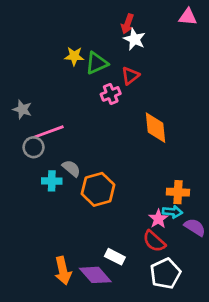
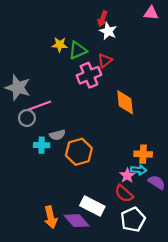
pink cross: (111, 94) -> (89, 75), size x1.5
gray star: (22, 109) -> (18, 88), size x1.6
gray semicircle: (71, 168) -> (57, 135), turned 126
white rectangle: (115, 257) -> (92, 206), size x1.5

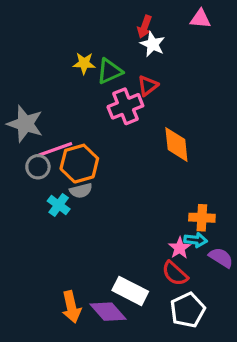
pink triangle: (151, 13) -> (200, 19), moved
cyan cross: (42, 145) -> (59, 205), turned 35
orange hexagon: (79, 152) -> (79, 164), moved

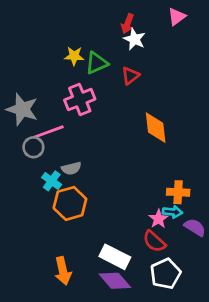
pink triangle: (200, 19) -> (177, 17), turned -42
pink cross: (125, 106) -> (80, 100), moved
orange hexagon: (79, 164) -> (70, 203), moved
purple diamond: (108, 312) -> (115, 281), moved

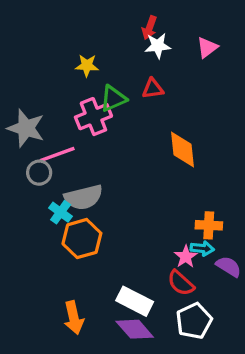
pink triangle: (177, 17) -> (207, 47), moved
white star: (135, 39) -> (158, 46), turned -30
green triangle: (97, 63) -> (113, 98), moved
red triangle: (130, 76) -> (153, 89), turned 30
gray semicircle: (71, 168) -> (84, 197), size x1.6

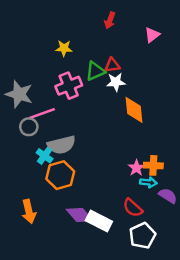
white star: (158, 46) -> (116, 82), moved
green triangle: (113, 98) -> (95, 71), moved
pink star: (186, 257) -> (136, 168), moved
orange arrow: (74, 318) -> (29, 211), moved
purple diamond: (135, 329) -> (80, 215), moved

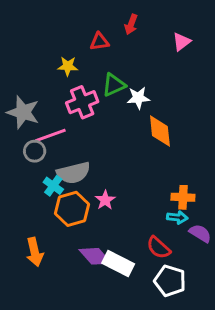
yellow star: (64, 48) -> (68, 66), moved
red triangle: (112, 65) -> (99, 42), moved
pink star: (136, 168) -> (105, 200), moved
white pentagon: (142, 236) -> (170, 281), turned -30

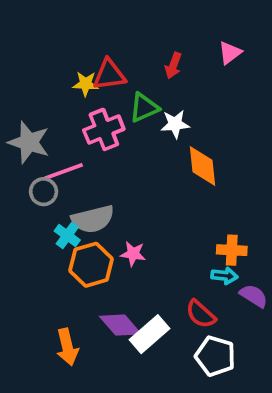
red arrow: (131, 24) -> (173, 66), moved
red triangle: (99, 42) -> (109, 75), moved, size x1.4
pink star: (105, 200) -> (133, 254), turned -30
orange arrow: (35, 252) -> (67, 347), moved
white rectangle: (118, 264) -> (150, 334), turned -68

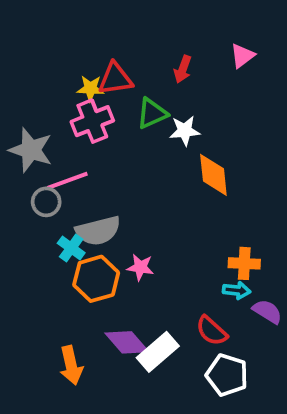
pink cross: (104, 130) -> (92, 121), moved

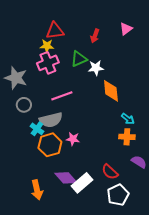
red triangle: (115, 79) -> (55, 31), moved
pink line: (67, 181) -> (62, 96), moved
cyan arrow: (237, 290) -> (128, 119), moved, turned 32
white pentagon: (227, 375) -> (118, 195), turned 30

